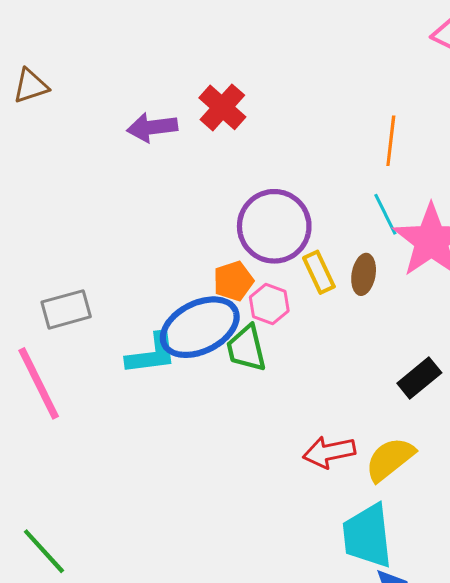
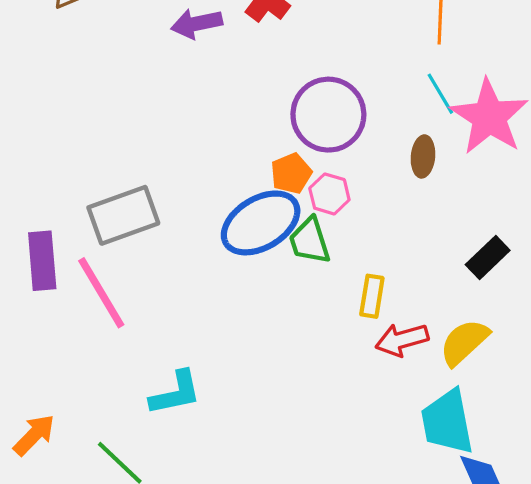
yellow rectangle: (319, 272) -> (372, 296), moved, turned 39
gray rectangle: (66, 309) -> (123, 215), size x1.4
cyan L-shape: (152, 354) -> (175, 393), moved

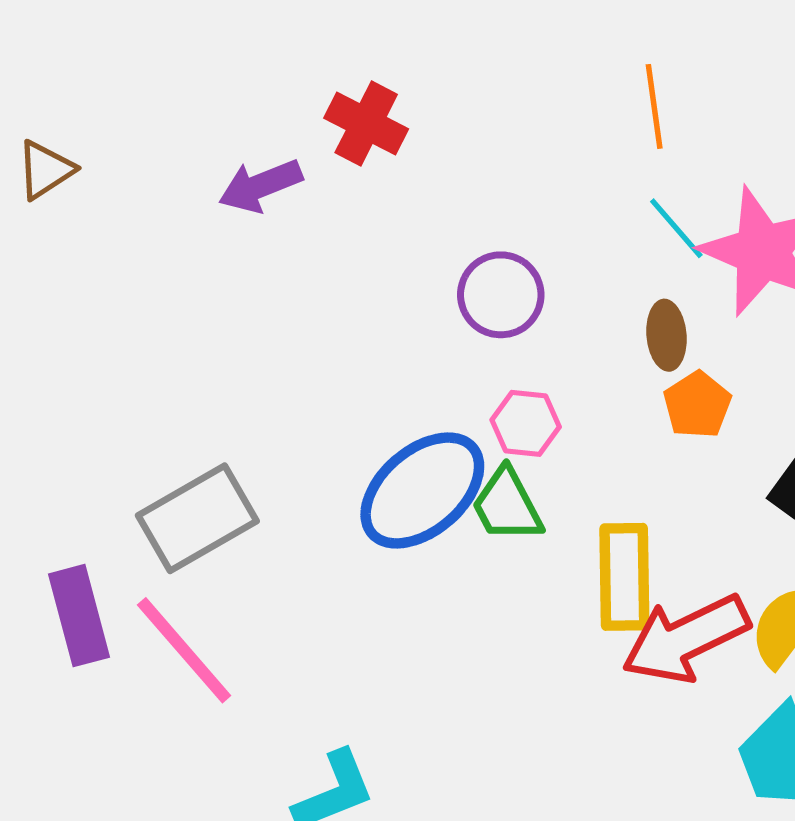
purple circle: (328, 115) -> (501, 295), size x0.7
orange pentagon: (291, 173) -> (697, 405), moved
yellow rectangle: (372, 296) -> (624, 577), size x1.5
red arrow: (402, 340) -> (686, 639), size x1.5

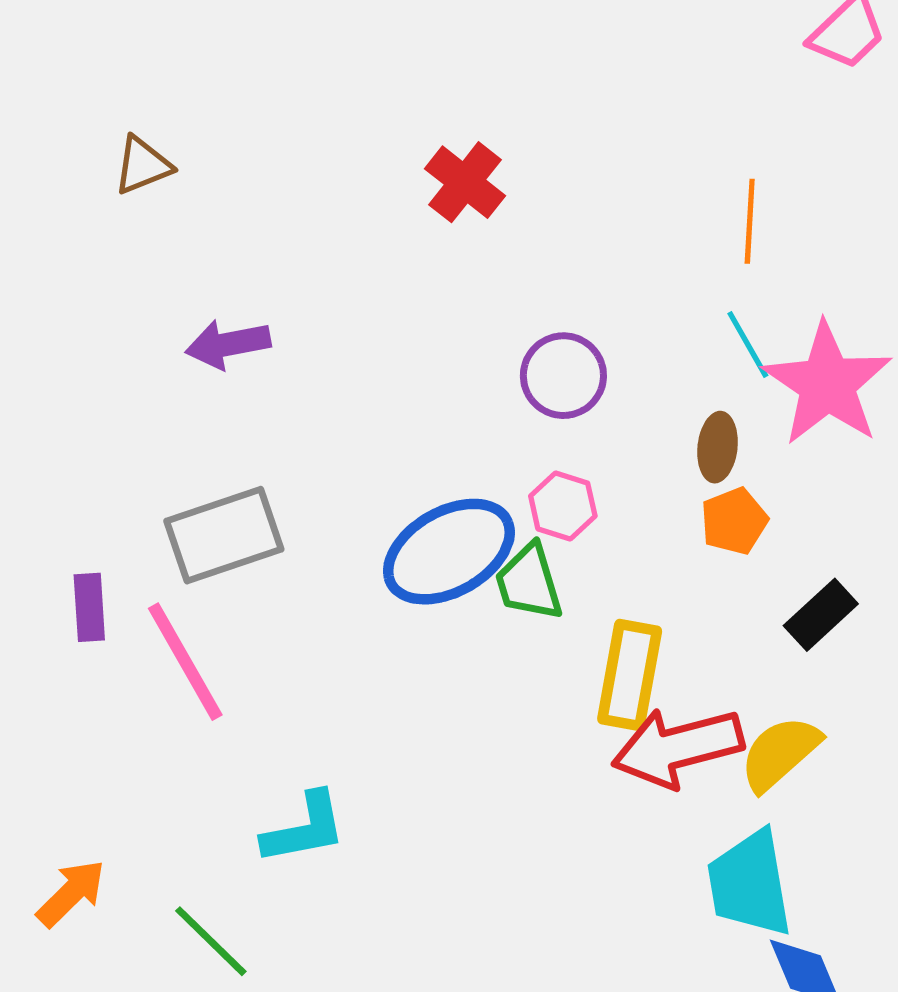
purple arrow: (260, 186) -> (228, 344), moved
purple rectangle: (79, 616) -> (89, 607), size x0.7

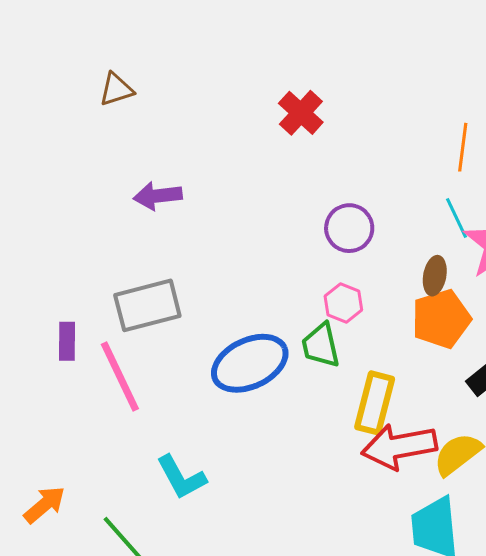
orange pentagon: (734, 521) -> (441, 319), size x1.5
blue ellipse: (449, 552) -> (250, 363), moved
cyan L-shape: (304, 828) -> (181, 477), turned 68

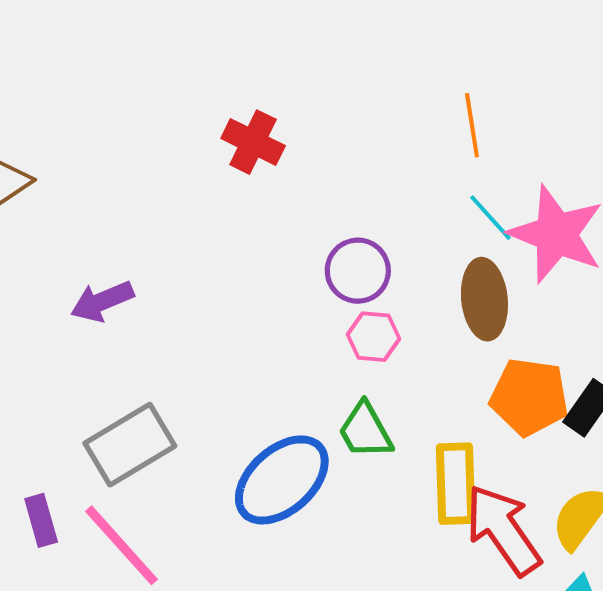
brown ellipse: (435, 276) -> (484, 299), size x1.5
pink hexagon: (343, 303) -> (374, 337), moved
orange pentagon: (441, 319) -> (529, 397), moved, turned -30
red arrow: (399, 446) -> (503, 530), turned 82

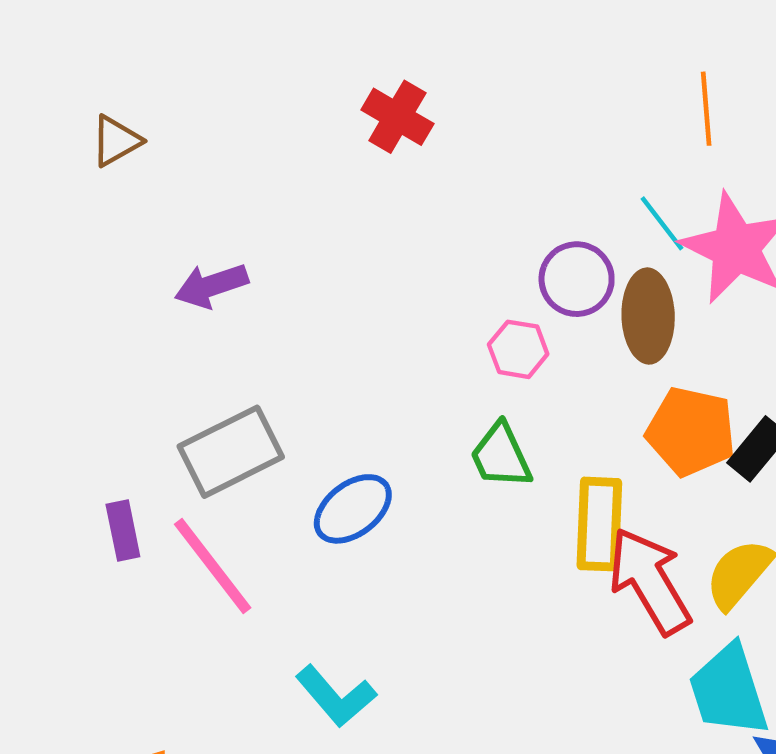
orange line: (472, 125) -> (706, 109), moved
purple circle: (358, 271) -> (577, 279), moved
blue ellipse: (282, 480) -> (353, 509), moved, size x0.7

